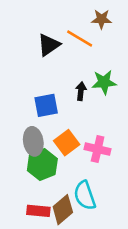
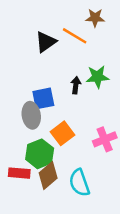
gray ellipse: (33, 141) -> (31, 115), moved
pink cross: (98, 149) -> (105, 139), moved, turned -35
brown diamond: (63, 210) -> (48, 175), moved
red rectangle: (38, 211) -> (19, 173), moved

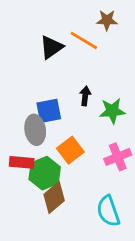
green star: (97, 77) -> (112, 111), moved
red rectangle: (19, 173) -> (22, 162), moved
cyan semicircle: (79, 183) -> (108, 211), moved

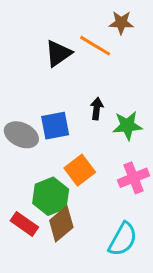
gray ellipse: (35, 130) -> (21, 135), moved, turned -56
red rectangle: (22, 162) -> (24, 224), moved, turned 30
cyan semicircle: (108, 211) -> (123, 239), turned -132

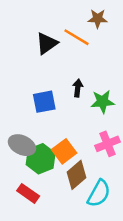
gray ellipse: (21, 135) -> (22, 145), moved
orange square: (80, 170) -> (64, 151), moved
red rectangle: (24, 224) -> (28, 193), moved
brown diamond: (61, 224) -> (77, 175), moved

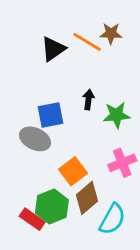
brown star: (98, 19) -> (111, 33), moved
gray ellipse: (22, 145) -> (35, 139), moved
green hexagon: (41, 159) -> (52, 206), moved

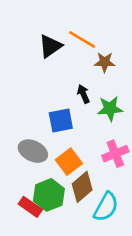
brown star: (111, 33) -> (105, 62), moved
black arrow: (88, 100) -> (83, 94), turned -30
blue square: (50, 115) -> (61, 121), moved
gray ellipse: (35, 139) -> (33, 151), moved

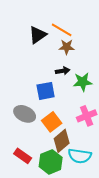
brown star: (105, 62) -> (67, 47), moved
black arrow: (83, 94) -> (63, 71), turned 104
green hexagon: (49, 195) -> (51, 162), moved
cyan semicircle: (106, 207) -> (80, 156), turned 70

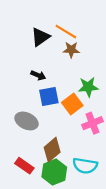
black arrow: (63, 71) -> (38, 75), moved, turned 32
orange square: (52, 122) -> (72, 104), moved
brown diamond: (62, 141) -> (52, 150), moved

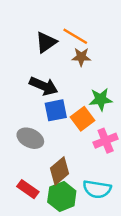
black arrow: (38, 75) -> (44, 86), size x1.6

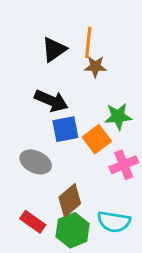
orange line: (75, 36) -> (88, 42), turned 65

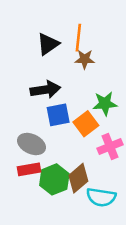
black arrow: (51, 101) -> (45, 90), turned -32
brown diamond: (70, 200) -> (78, 178), moved
red rectangle: (33, 222) -> (29, 169), moved, turned -45
green hexagon: (73, 230) -> (54, 179), moved

